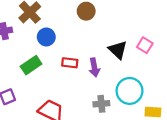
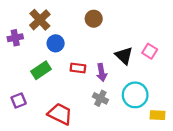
gray cross: (101, 104) -> (100, 98), moved, turned 32

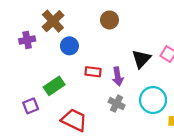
black triangle: (124, 56) -> (141, 59), turned 30
green rectangle: (41, 70) -> (54, 86), moved

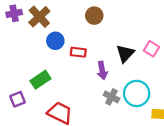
purple cross: (27, 40) -> (14, 13), moved
red rectangle: (93, 72) -> (78, 52), moved
gray cross: (117, 104) -> (111, 97), moved

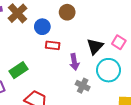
blue circle: (55, 41) -> (42, 27), moved
cyan circle: (137, 93) -> (108, 70), moved

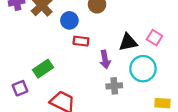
black triangle: (95, 46) -> (128, 42), turned 36
gray cross: (83, 86) -> (114, 86), turned -32

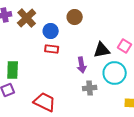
red rectangle: (81, 41) -> (52, 49), moved
green rectangle: (43, 69) -> (13, 70), moved, turned -54

